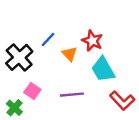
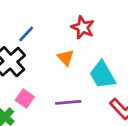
blue line: (48, 40) -> (26, 34), moved
red star: (92, 41) -> (83, 27), moved

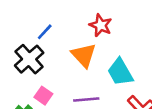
orange triangle: (66, 58) -> (84, 55), size x1.5

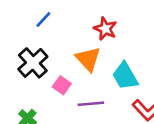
blue line: (45, 32) -> (43, 19), moved
pink square: (43, 96) -> (62, 85), moved

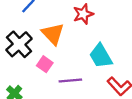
red star: (105, 29) -> (83, 14), turned 30
orange triangle: (88, 59) -> (53, 34), moved

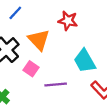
red star: (83, 14) -> (68, 21), turned 30

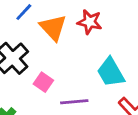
orange triangle: (39, 40) -> (53, 28), moved

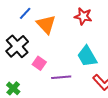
red star: (90, 22) -> (83, 16), moved

